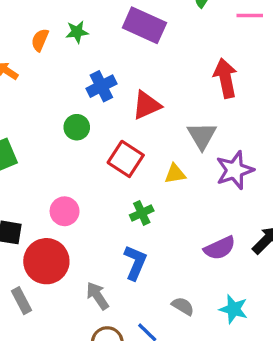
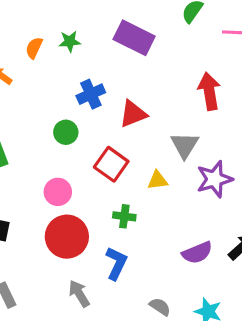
pink circle: (65, 211) -> (58, 192), moved
green cross: (142, 213) -> (124, 216), turned 30
red circle: (46, 261) -> (67, 237), moved

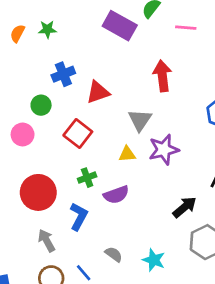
purple rectangle: (134, 38) -> (120, 26), moved
yellow triangle: (158, 180) -> (127, 154), moved
pink circle: (58, 192) -> (23, 134), moved
green cross: (124, 216) -> (87, 178), turned -30
purple semicircle: (197, 253) -> (116, 195), moved

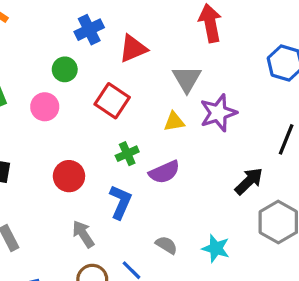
red circle: (38, 192) -> (69, 176), size x0.7

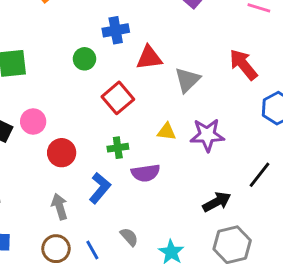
red arrow: (210, 23) -> (243, 65), moved, turned -44
gray triangle: (187, 79) -> (187, 80), moved
pink circle: (45, 107) -> (33, 121), moved

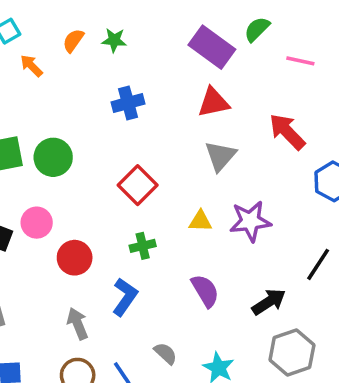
red triangle: (149, 58) -> (213, 102), moved
green circle: (84, 59) -> (53, 157), moved, size x1.4
purple semicircle: (146, 173) -> (205, 291), moved, turned -108

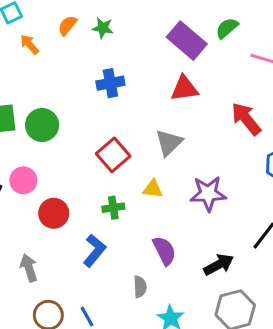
gray triangle: (220, 156) -> (169, 143), moved
yellow triangle: (200, 221) -> (153, 189), moved
gray arrow: (78, 324) -> (29, 268), moved
gray semicircle: (166, 353) -> (140, 287), moved, turned 40

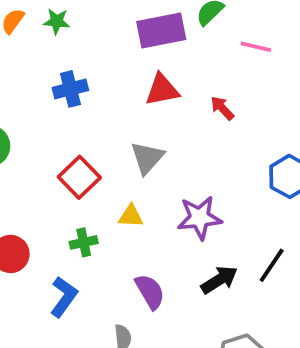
purple rectangle: (187, 41) -> (161, 30), turned -48
red arrow: (246, 119) -> (222, 108), moved, size x0.6
black arrow: (219, 265) -> (219, 280), moved

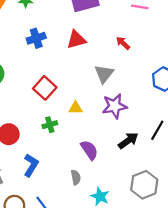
red triangle: (162, 90) -> (76, 40), moved
gray triangle: (147, 158) -> (104, 74), moved
blue L-shape: (64, 297) -> (31, 165), moved

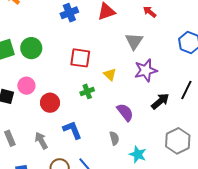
red square: (45, 88) -> (80, 58), turned -30
yellow triangle: (75, 108) -> (110, 74), turned 48
blue L-shape: (31, 165) -> (72, 130), turned -50

